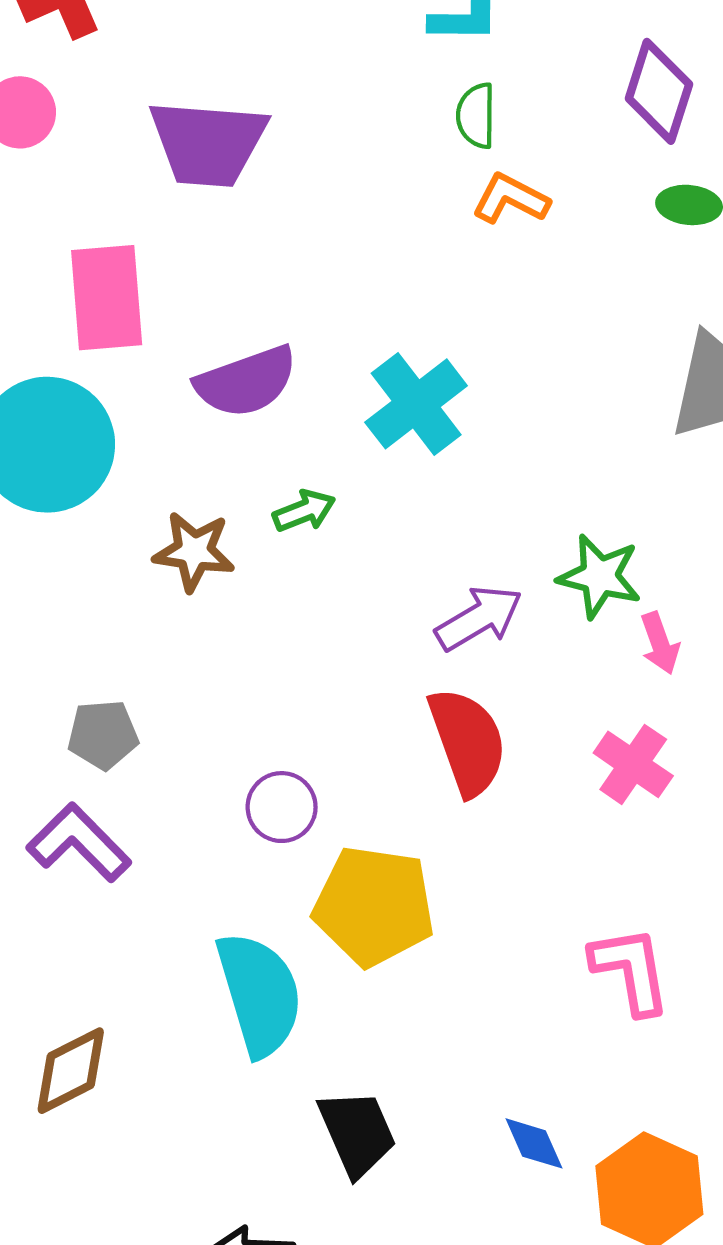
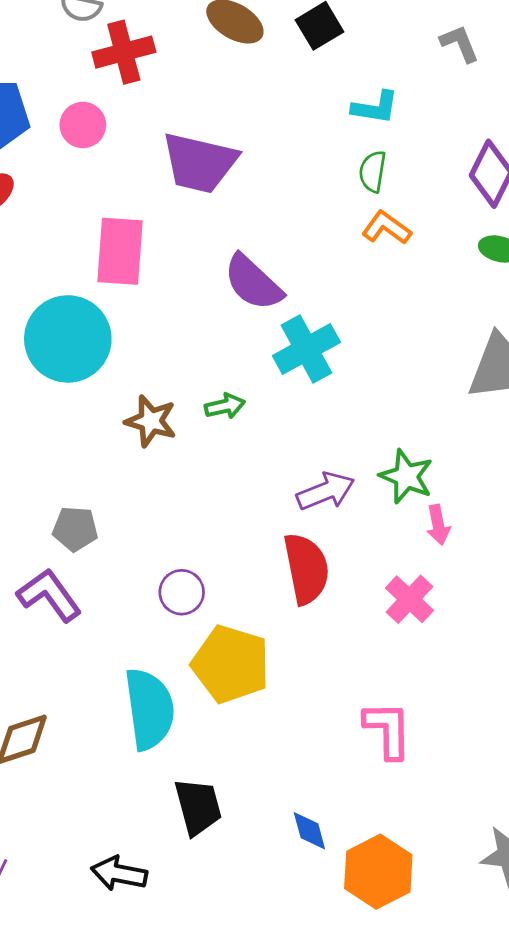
purple semicircle: (246, 382) -> (253, 282), moved, turned 54

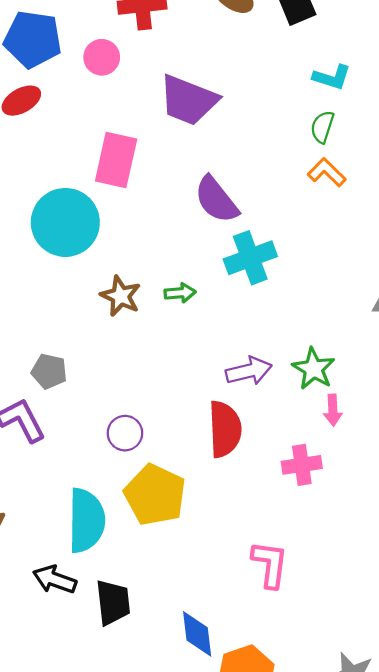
pink cross: (409, 599) -> (302, 465), turned 30
blue diamond: (309, 831) -> (197, 634), size x1.4
black arrow: (119, 873) -> (55, 580), moved

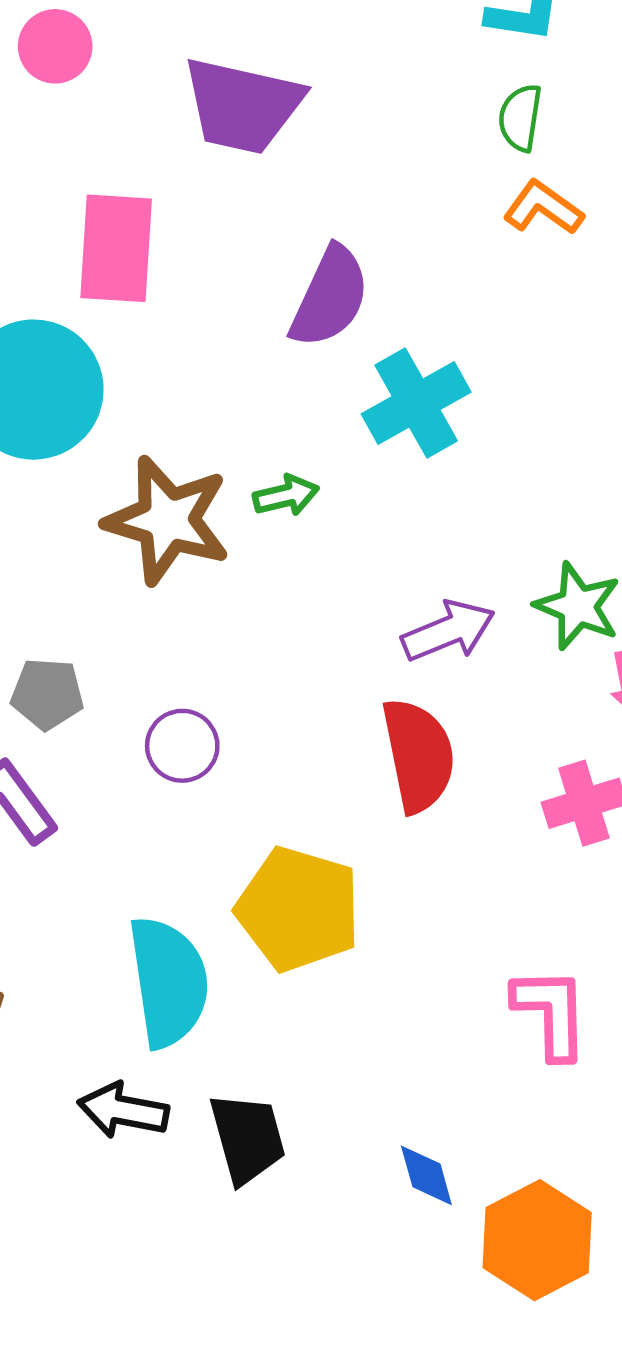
purple semicircle: (216, 200) -> (330, 297), turned -108
brown star: (121, 296) -> (167, 520), size x1.5
purple circle: (125, 433) -> (182, 746), moved
blue diamond: (197, 634) -> (426, 1175), size x0.7

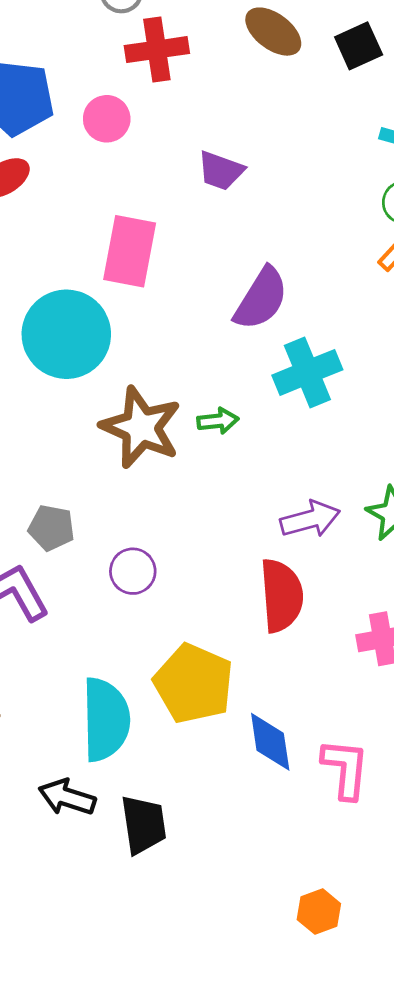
purple trapezoid: (243, 106) -> (221, 171), size x0.6
blue diamond: (426, 1175) -> (270, 742), moved, size x1.4
orange hexagon: (537, 1240) -> (319, 912), size x0.6

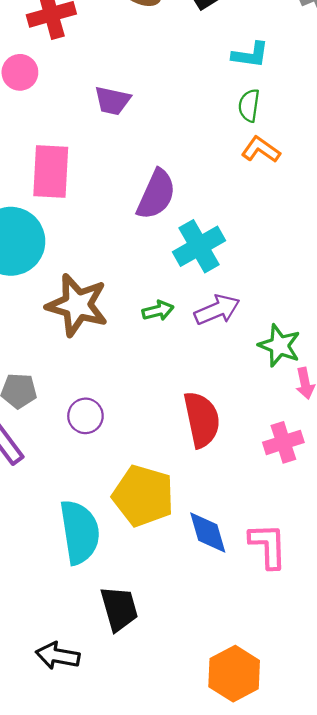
green arrow: (218, 421) -> (158, 311), moved
purple arrow: (310, 519) -> (217, 310), moved
black arrow: (67, 797) -> (58, 656), moved
orange hexagon: (319, 912) -> (234, 674), moved, size x1.6

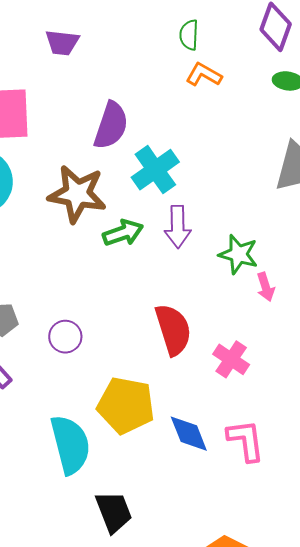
brown star: (77, 305) -> (77, 194), moved
purple arrow: (217, 310) -> (178, 227), turned 117
green arrow: (158, 311) -> (123, 233), size x1.4
pink cross: (283, 442) -> (231, 359), moved, turned -33

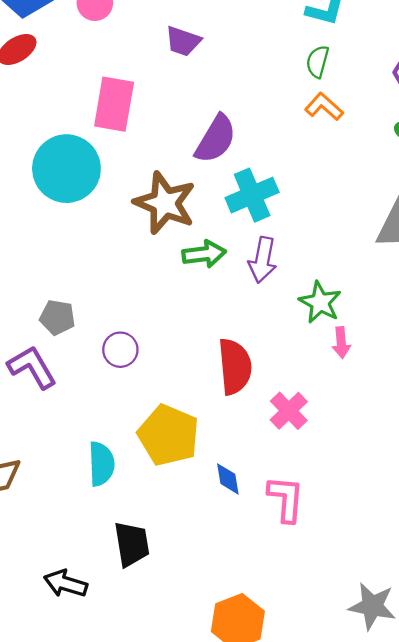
blue diamond: (189, 434) -> (228, 479), size x0.7
cyan semicircle: (70, 445) -> (101, 464), size x0.7

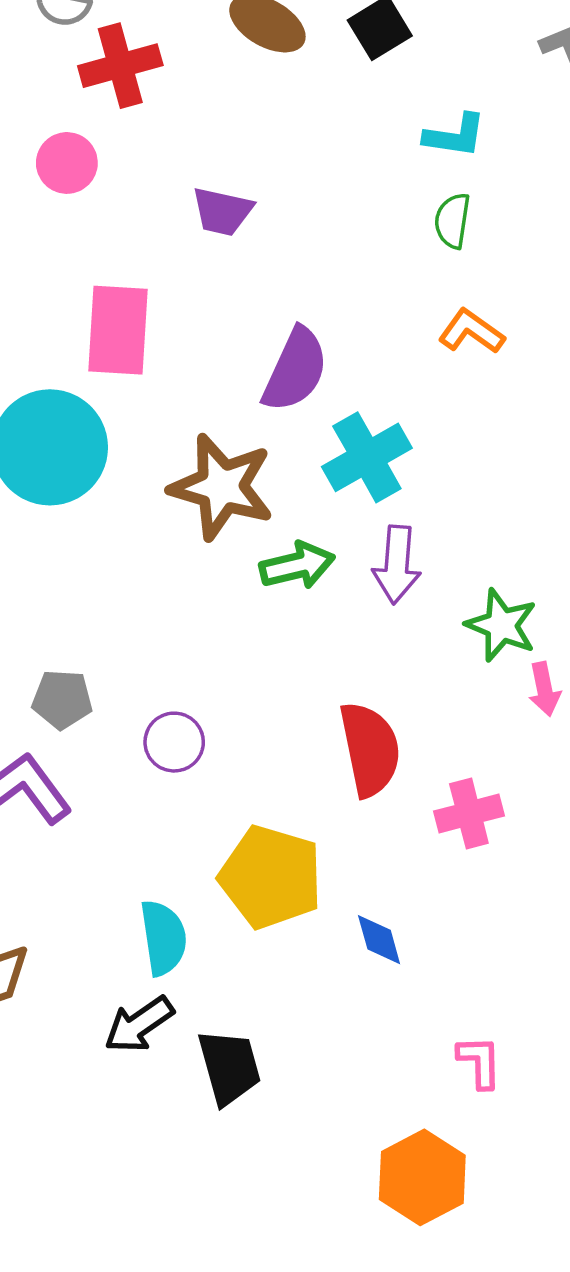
orange L-shape: (324, 107) -> (471, 331), moved
pink cross: (289, 411) -> (469, 813), turned 36
pink L-shape: (286, 499) -> (479, 1062), moved, size x0.7
black arrow: (66, 584) -> (139, 1024), moved, turned -45

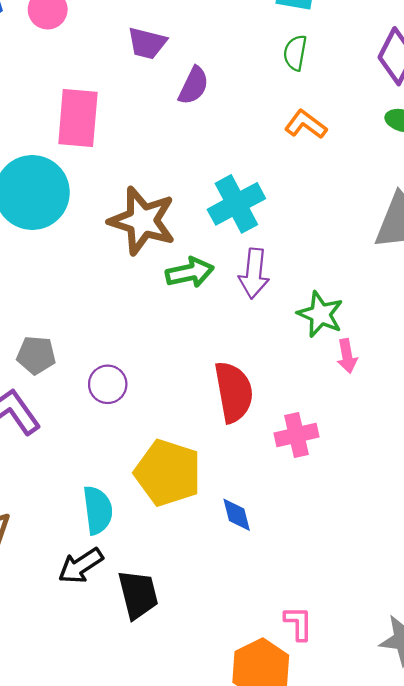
purple semicircle: (295, 370) -> (194, 86), moved, size x0.7
pink L-shape: (479, 1062) -> (298, 623), moved

